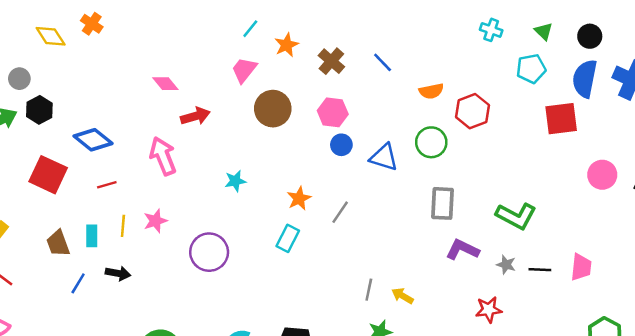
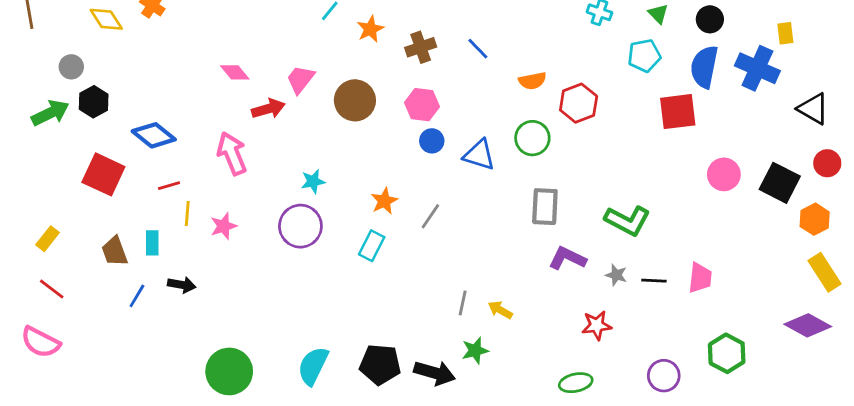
brown cross: (331, 61) -> (421, 47), turned 30
pink trapezoid: (244, 70) -> (300, 79), moved
yellow line: (123, 226) -> (187, 214), moved
purple circle: (209, 252) -> (300, 226), moved

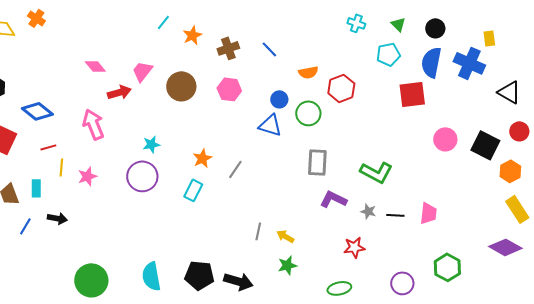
blue circle: (432, 141) -> (279, 99), moved
green star: (475, 350) -> (287, 265), moved
cyan semicircle: (313, 366) -> (151, 276), turned -36

